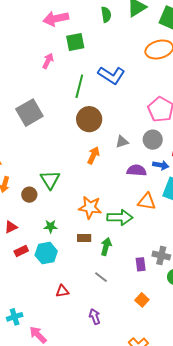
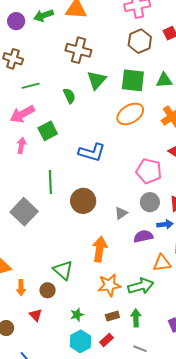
pink arrow: (48, 61) -> (21, 145), moved
green line: (79, 86) -> (50, 182), moved
orange arrow: (93, 155) -> (100, 249), moved, size x1.4
red triangle: (11, 227) -> (36, 315), moved, turned -32
red rectangle: (21, 251) -> (107, 340), moved

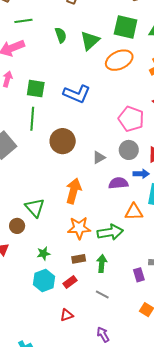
green triangle: (96, 80) -> (90, 41), moved
green square: (48, 131) -> (36, 89), moved, turned 30

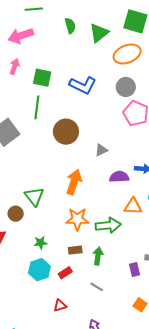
gray circle: (129, 150) -> (126, 87), moved

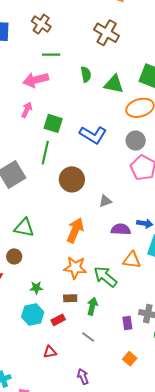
green triangle: (99, 33) -> (114, 84), turned 45
green triangle: (34, 196) -> (24, 228), moved, turned -45
green arrow: (108, 225) -> (105, 277), turned -140

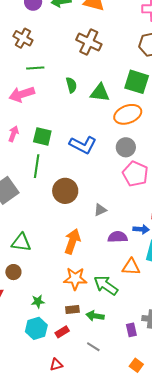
pink arrow: (27, 110) -> (13, 134), moved
green arrow: (92, 306) -> (95, 316), turned -90

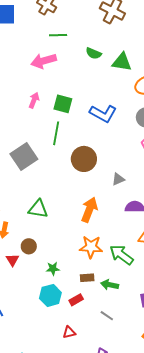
green semicircle: (71, 85) -> (94, 53), turned 126
brown circle: (13, 272) -> (29, 246), moved

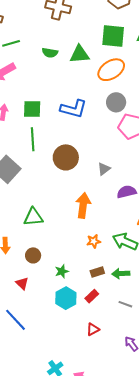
orange star: (91, 247) -> (94, 241), size x0.6
red triangle: (12, 260) -> (22, 283), moved

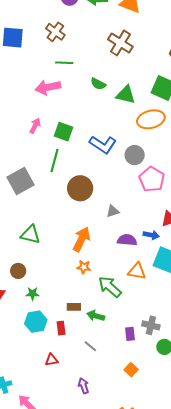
gray circle: (116, 102) -> (135, 155), moved
orange star: (94, 241) -> (84, 267), moved
green star: (62, 271) -> (32, 294), moved
red rectangle: (92, 296) -> (61, 328), turned -72

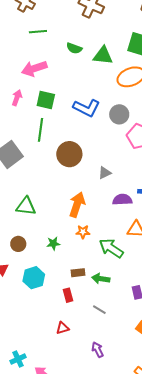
pink arrow: (48, 87) -> (34, 68), moved
green star: (32, 294) -> (53, 244), moved
cyan hexagon: (36, 322) -> (34, 278), moved

